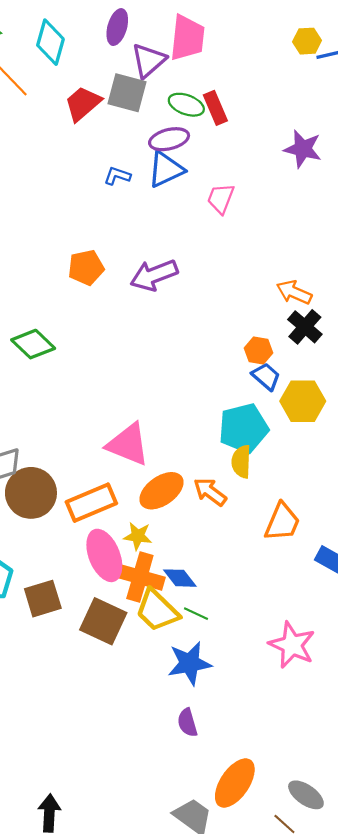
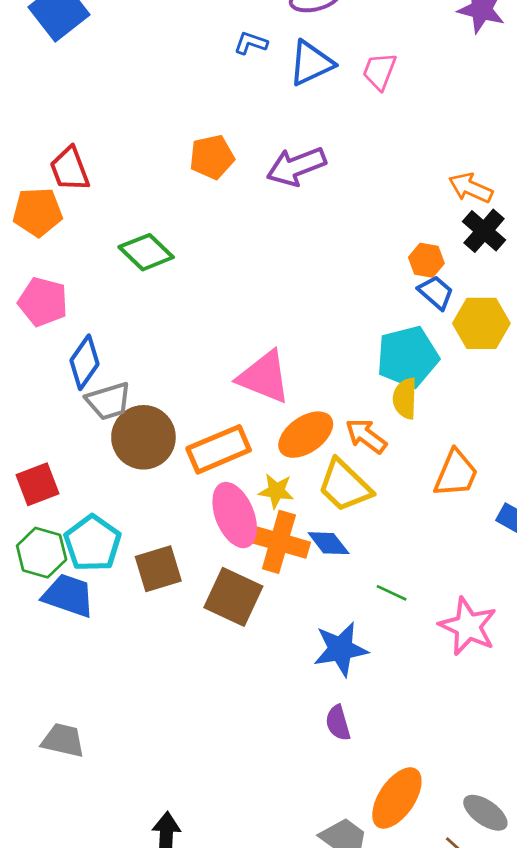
blue triangle: (166, 169) -> (311, 63), moved
yellow trapezoid: (157, 610) -> (345, 486), moved
green line: (196, 614) -> (392, 593), moved

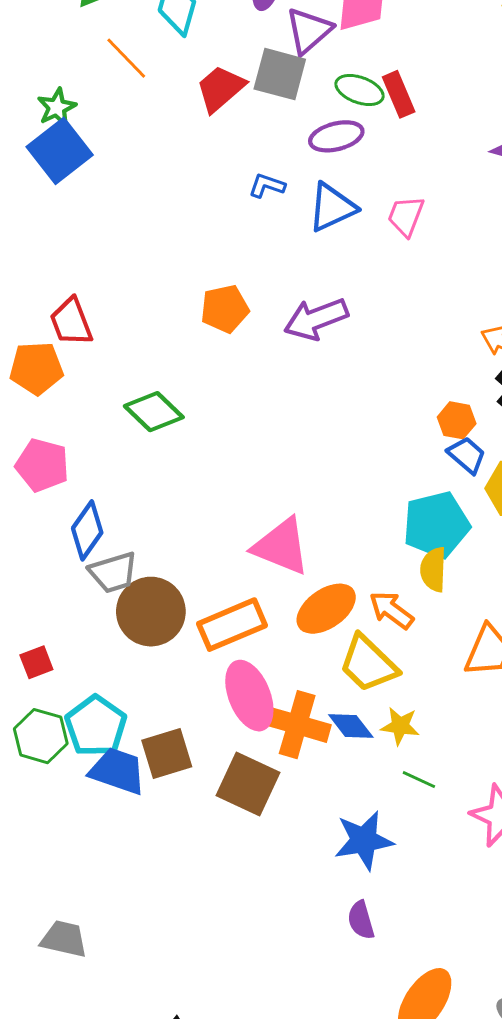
red square: (38, 484) -> (36, 662), size x0.7
yellow star: (276, 491) -> (400, 726), moved
blue trapezoid: (68, 596) -> (118, 771), moved

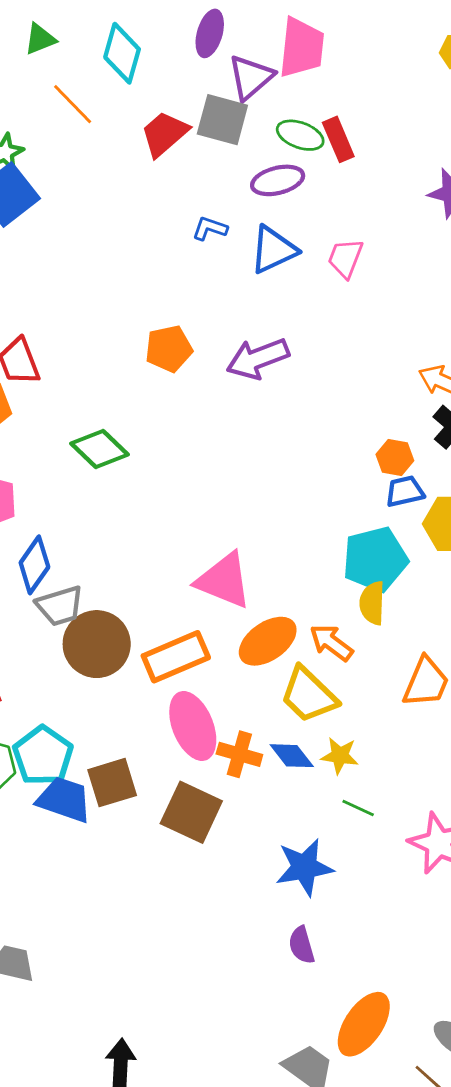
blue trapezoid: (467, 455) -> (405, 491), turned -54
orange cross: (297, 725) -> (239, 754), size x0.7

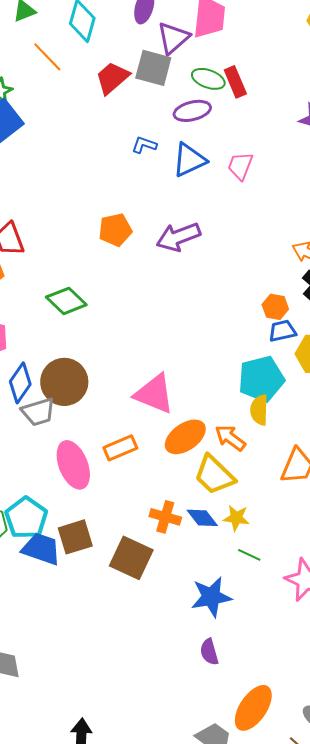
brown circle: (97, 644) -> (64, 382), moved
orange rectangle: (176, 657) -> (120, 448), size x0.7
pink ellipse: (193, 726) -> (73, 465), moved

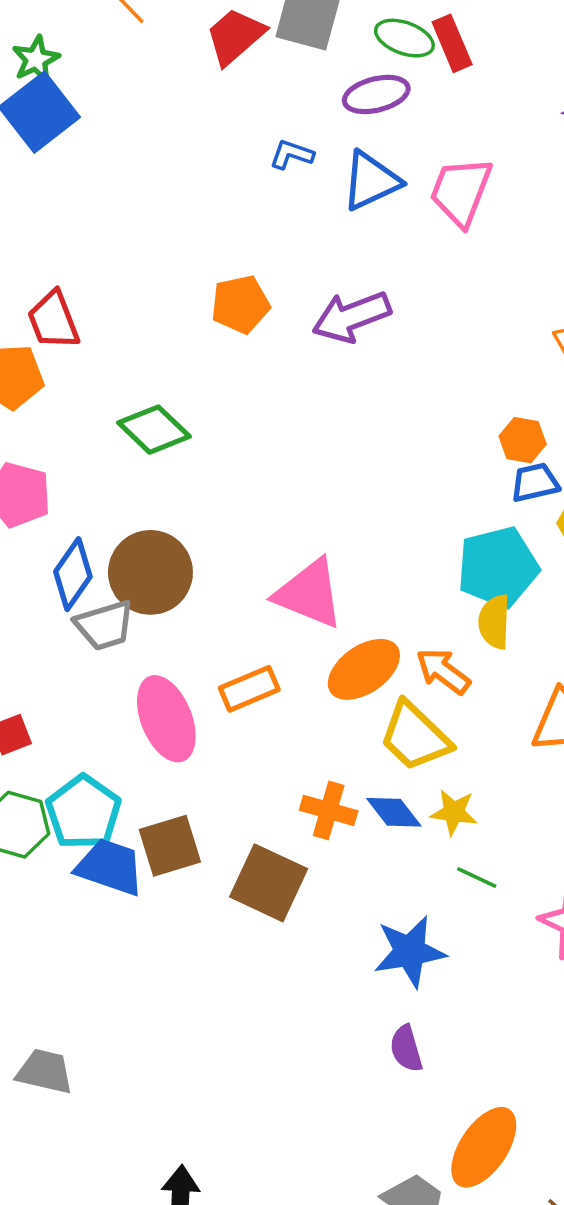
pink trapezoid: (240, 166) -> (461, 191), size x1.4

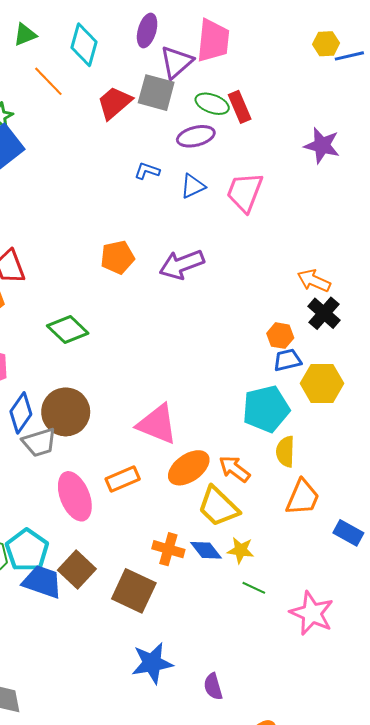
blue triangle: (371, 181) -> (193, 186), size x0.7
yellow semicircle: (494, 622) -> (285, 452), moved
brown square: (170, 846) -> (77, 570), turned -30
blue star: (410, 952) -> (152, 663), moved

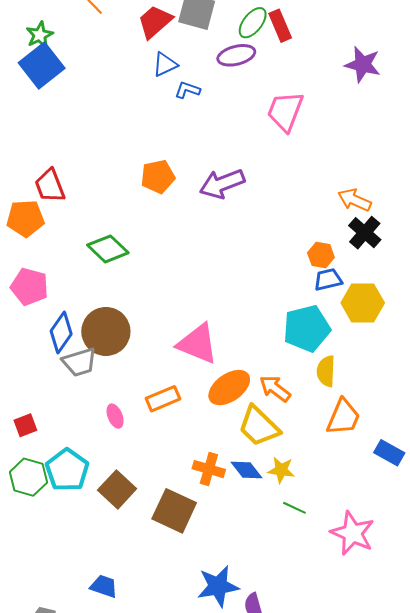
green ellipse: (212, 104) -> (253, 23), turned -72
blue triangle: (193, 186) -> (165, 64), moved
pink ellipse: (75, 496) -> (115, 416), size x0.5
blue trapezoid: (42, 582) -> (104, 586), moved, size x0.7
blue star: (152, 663) -> (218, 586), moved

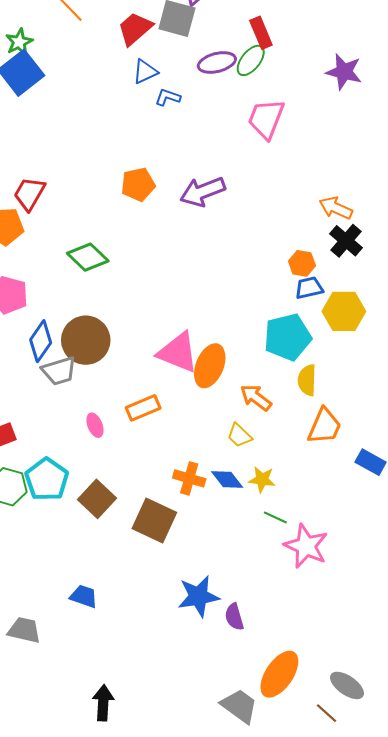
green ellipse: (253, 23) -> (251, 60), moved
red trapezoid: (50, 186) -> (29, 194), turned 51
orange ellipse: (229, 388) -> (210, 366), moved, turned -33
yellow trapezoid: (259, 426) -> (239, 435), size x0.6
pink star: (353, 533) -> (306, 546), moved

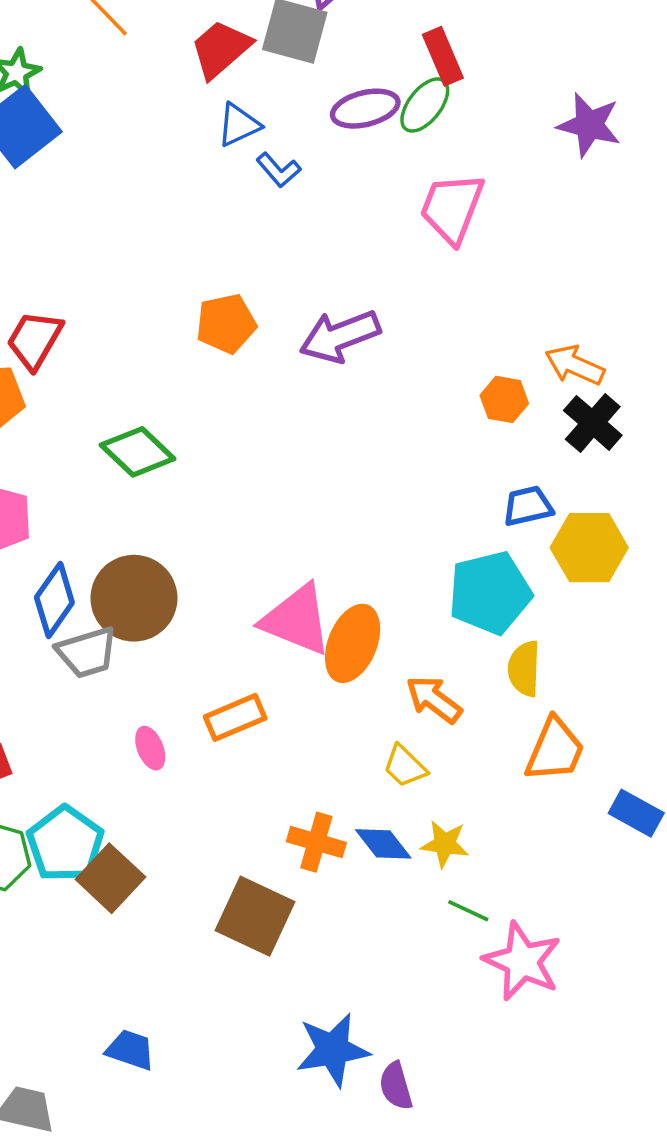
blue L-shape: (168, 97) -> (278, 170), turned -150
orange hexagon: (302, 263) -> (504, 399), moved
brown square: (97, 499) -> (110, 878), moved

